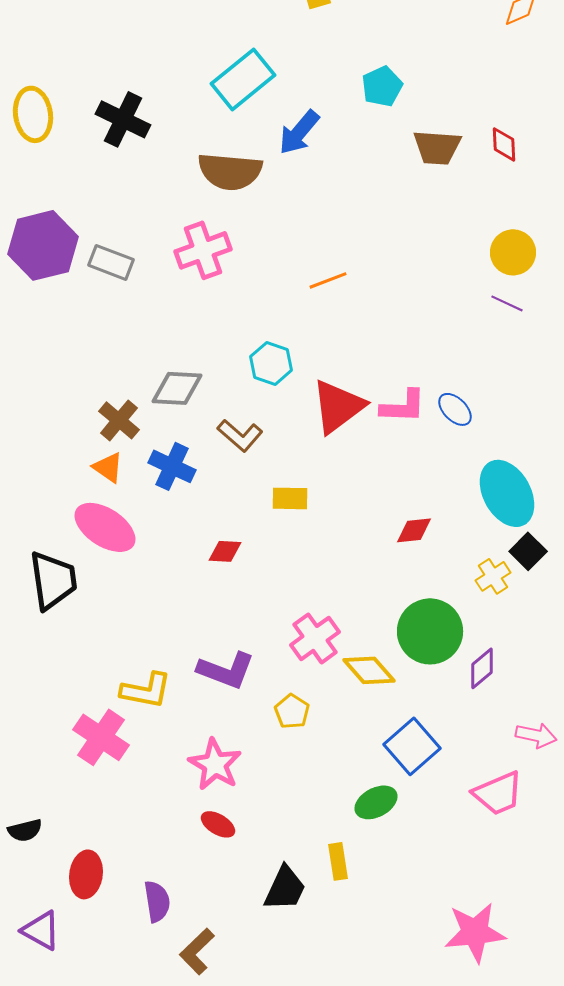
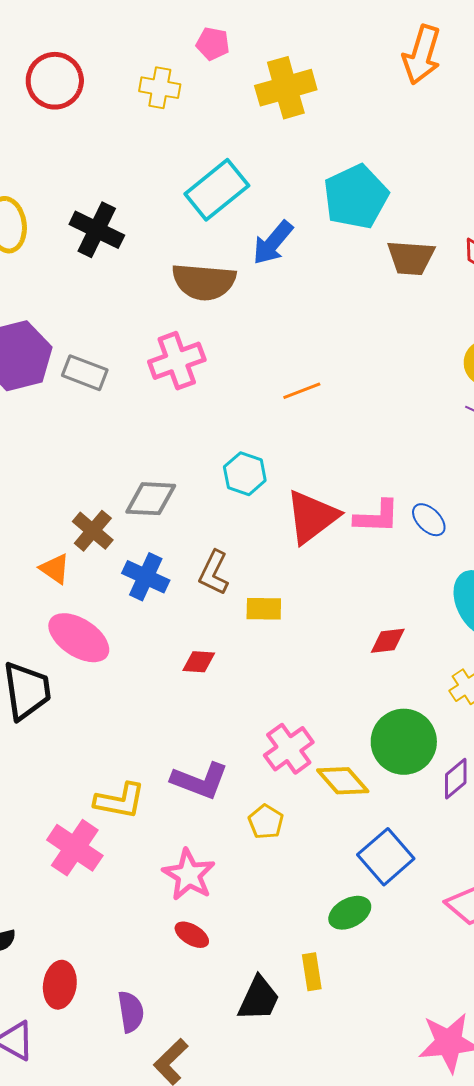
cyan pentagon: (382, 86) -> (356, 197), size x1.6
brown L-shape: (240, 435) -> (214, 573), moved, turned 75
orange triangle: (108, 467) -> (55, 569), moved

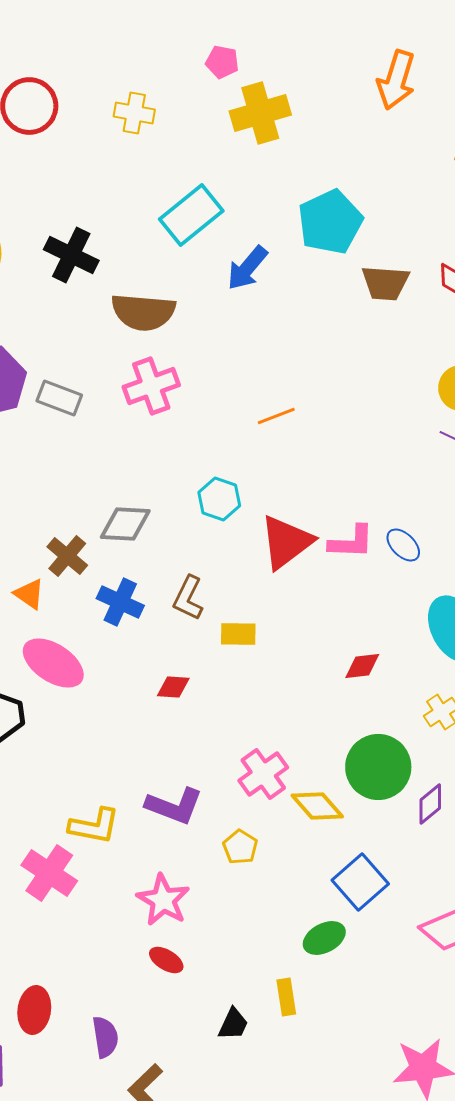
pink pentagon: (213, 44) -> (222, 62), moved
brown semicircle: (204, 282) -> (143, 312), moved
black trapezoid: (259, 999) -> (233, 1024), size x0.7

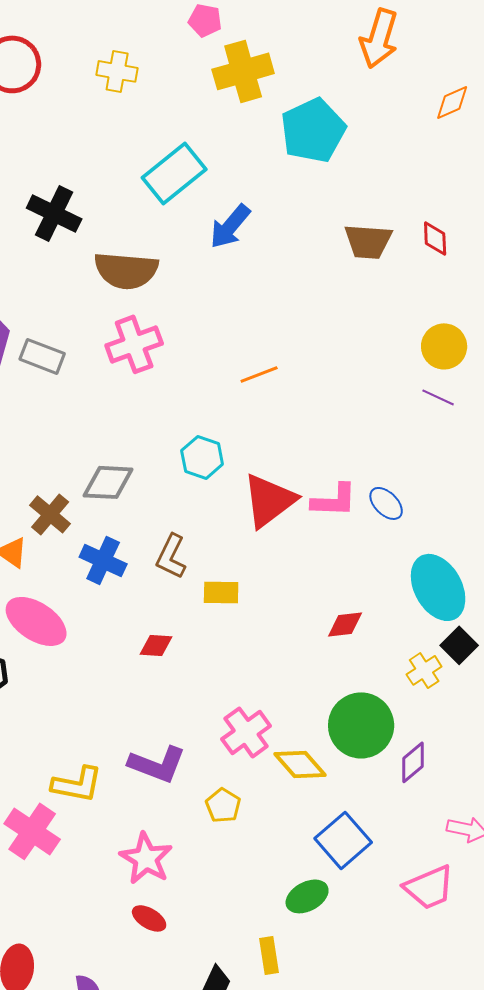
cyan pentagon: (330, 222) -> (313, 130), moved

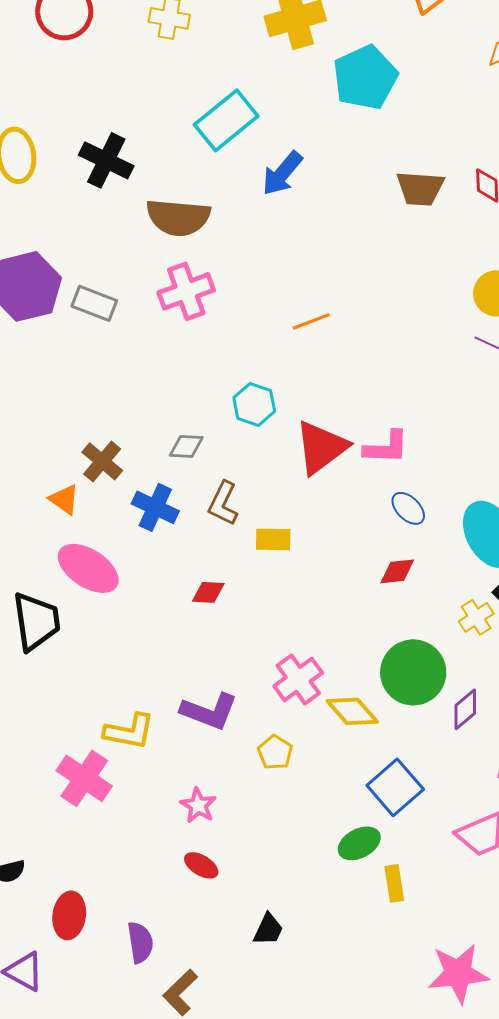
gray diamond: (108, 482) -> (186, 446), moved, size x0.7
blue ellipse: (386, 503) -> (408, 508), moved
pink star: (146, 858) -> (198, 805), size x0.7
yellow rectangle: (269, 955) -> (394, 883), moved

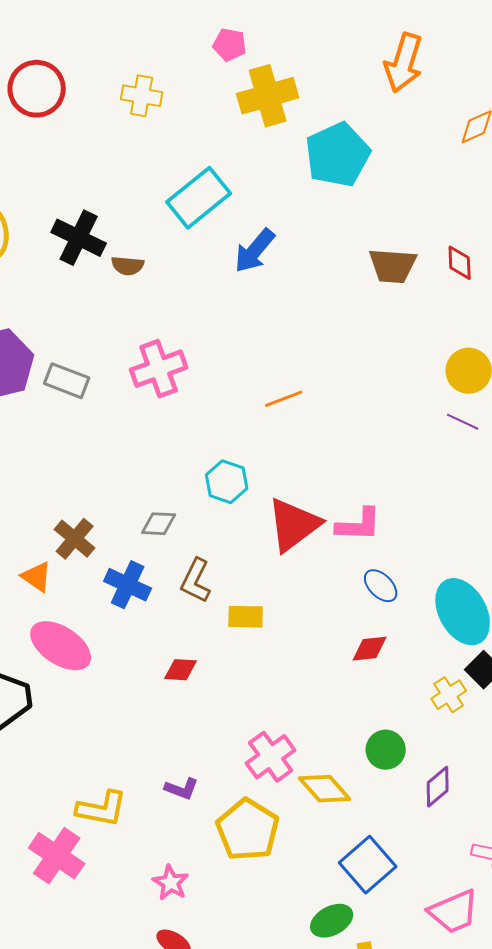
brown semicircle: (178, 217) -> (128, 266), moved, size x0.5
green circle: (413, 672) -> (386, 750), size x0.6
purple L-shape: (209, 711) -> (182, 789), size x0.6
yellow pentagon: (275, 752) -> (248, 830), size x1.8

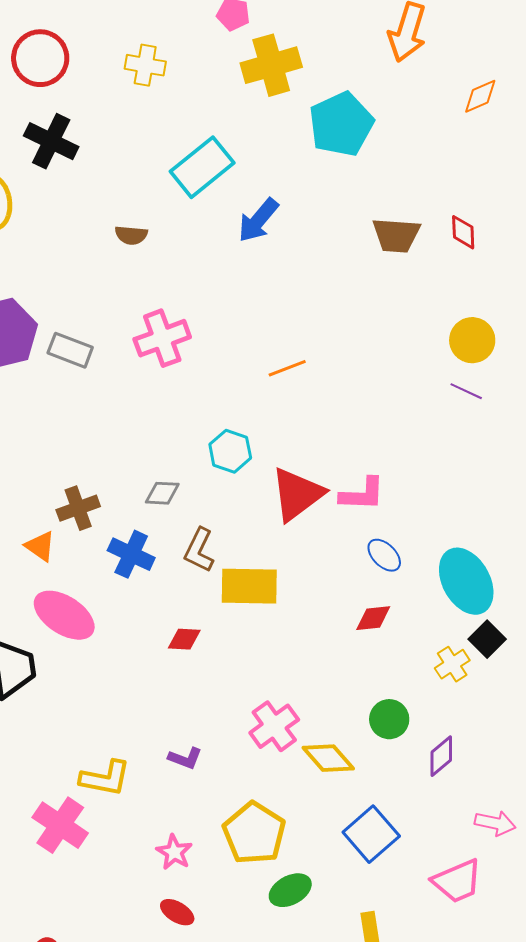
black cross: (79, 238) -> (51, 141), moved
brown cross: (75, 539) -> (78, 508), turned 30
yellow rectangle: (246, 617) -> (249, 586), size x1.6
yellow pentagon: (248, 830) -> (254, 833), moved
green ellipse: (332, 921) -> (290, 890), moved

